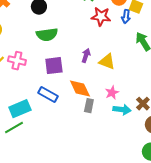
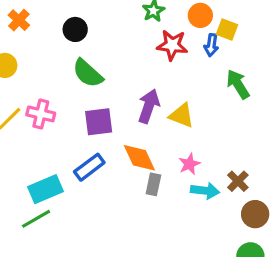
green semicircle: (47, 35) -> (88, 73), turned 50
purple arrow: (86, 56) -> (149, 106), size x1.5
blue rectangle: (48, 95) -> (89, 167), turned -66

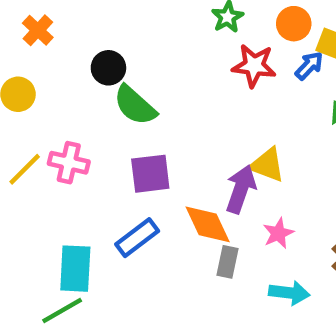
black circle: (75, 29) -> (108, 68), moved
blue arrow: (211, 45) -> (309, 66), turned -145
purple arrow: (149, 106) -> (241, 189), moved
cyan rectangle: (45, 189) -> (75, 269), turned -64
cyan arrow: (205, 191) -> (289, 293), moved

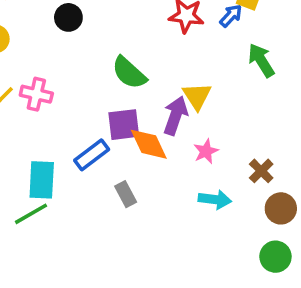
green semicircle: (135, 105) -> (129, 73), moved
yellow triangle: (267, 165) -> (197, 96), turned 36
purple square: (150, 174) -> (124, 125), moved
gray rectangle: (228, 262) -> (126, 194), moved, turned -40

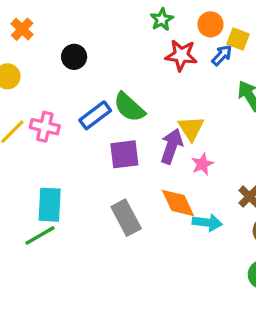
orange diamond: (149, 144) -> (178, 203), moved
pink star: (206, 151) -> (202, 164), moved
blue rectangle: (92, 155) -> (95, 115), moved
gray rectangle: (126, 194) -> (126, 218), size x1.5

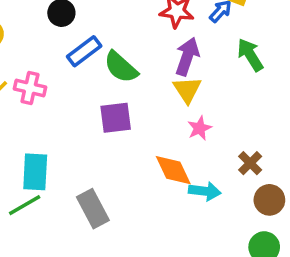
blue rectangle: (95, 115) -> (84, 51), moved
purple arrow: (172, 146) -> (187, 57), moved
gray rectangle: (126, 218) -> (93, 209), moved

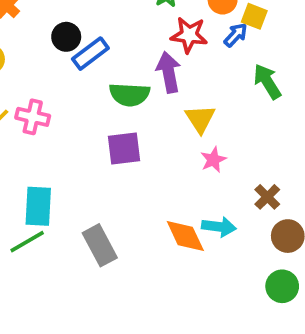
blue rectangle: (84, 51) -> (90, 54), moved
purple arrow: (187, 57) -> (169, 72), moved, turned -30
green semicircle: (121, 67) -> (130, 95), turned -39
orange diamond: (173, 170) -> (185, 236), moved

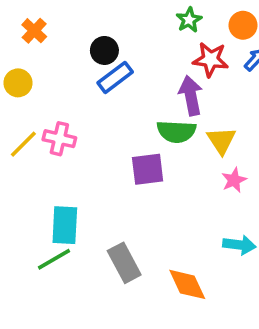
black circle: (66, 37) -> (104, 50), moved
green semicircle: (130, 95) -> (176, 131), moved
orange diamond: (185, 236) -> (187, 284), moved

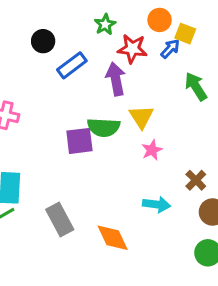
green star: (189, 20) -> (105, 25), moved
blue rectangle: (115, 77) -> (72, 65), moved
green semicircle: (176, 131) -> (104, 127), moved

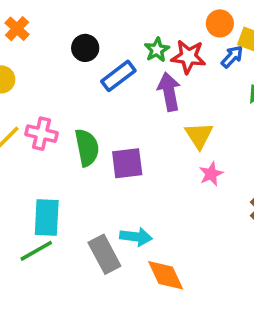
green star: (105, 25) -> (157, 50), moved
green semicircle: (104, 127) -> (87, 148), moved, turned -104
cyan arrow: (157, 204) -> (136, 237), moved

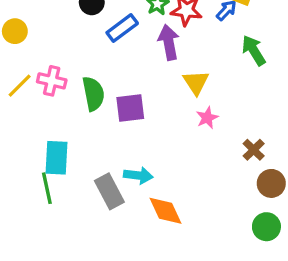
green line: (36, 251) -> (47, 188), turned -72

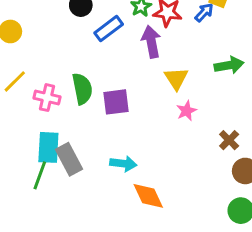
green arrow: (254, 50) -> (229, 65), moved, turned 112
pink cross: (52, 81) -> (47, 98), moved
green line: (47, 188) -> (40, 175), turned 32
gray rectangle: (109, 191) -> (69, 159), moved

